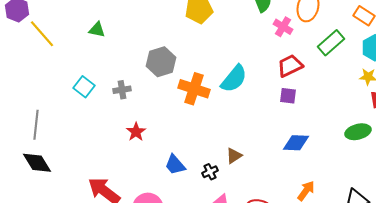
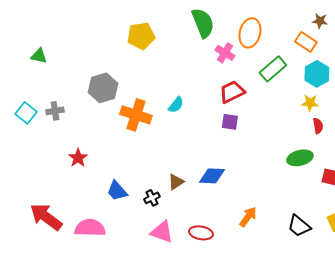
cyan semicircle: (234, 79) -> (176, 105), size x0.6
gray cross: (122, 90) -> (55, 111), moved
blue diamond: (296, 143) -> (212, 176), moved

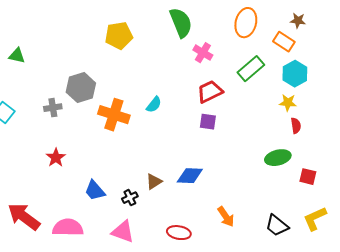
orange ellipse: (250, 33) -> (246, 23), moved
gray cross: (55, 111) -> (53, 108), moved
orange arrow: (248, 217) -> (226, 217), turned 110
pink triangle: (162, 232) -> (123, 232), moved

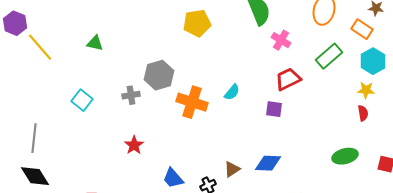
purple square: (208, 122) -> (274, 109), moved
red semicircle: (296, 126) -> (363, 113), moved
green ellipse: (278, 158) -> (345, 156), moved

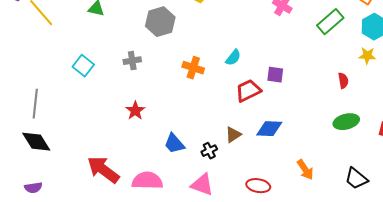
gray hexagon: (159, 75) -> (160, 22), moved
red trapezoid: (288, 79) -> (248, 91), moved
orange cross: (192, 102) -> (193, 68), size x0.7
red semicircle: (363, 113) -> (343, 81), moved

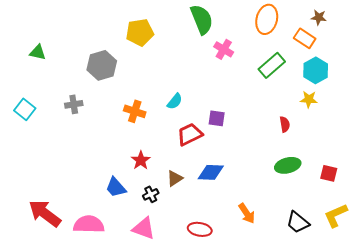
red star: (135, 111) -> (141, 160), moved

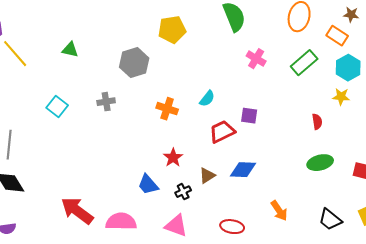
pink cross: (224, 49) -> (256, 59), moved

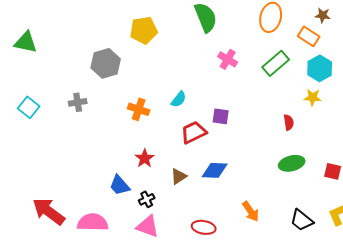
green triangle: (70, 50) -> (26, 42), moved, size x1.4
black cross: (183, 192) -> (147, 199), moved

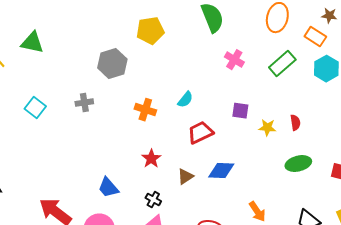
yellow star: (313, 97) -> (267, 128), moved
purple square: (221, 116) -> (240, 111), moved
blue trapezoid: (120, 185) -> (108, 188), moved
black cross: (147, 199) -> (153, 200), turned -35

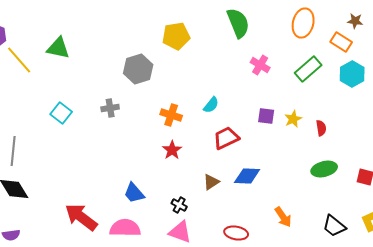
yellow star: (267, 128) -> (293, 119), moved, turned -30
red star: (151, 159) -> (172, 150), moved

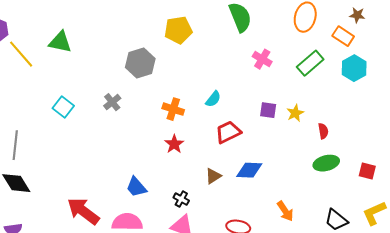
gray cross: (110, 108) -> (112, 102), turned -30
red semicircle: (321, 128) -> (323, 131), moved

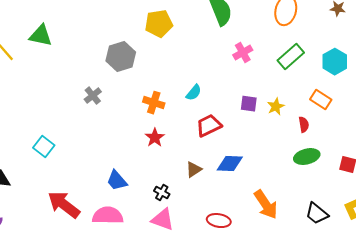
orange rectangle: (343, 36) -> (321, 100), moved
pink cross: (262, 59) -> (243, 53), turned 30
cyan square: (63, 107) -> (44, 147), moved
orange arrow: (285, 211) -> (266, 205), size x1.4

